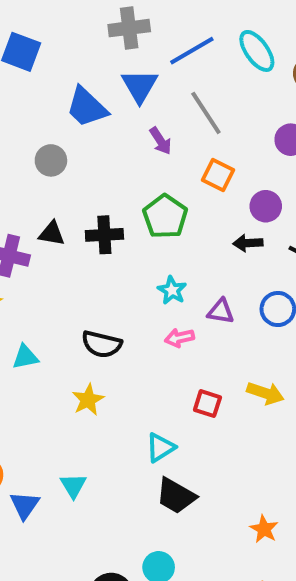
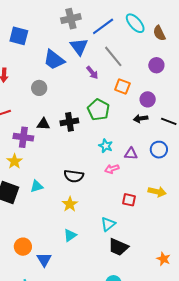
cyan triangle: (73, 486) -> (70, 235), moved, turned 32

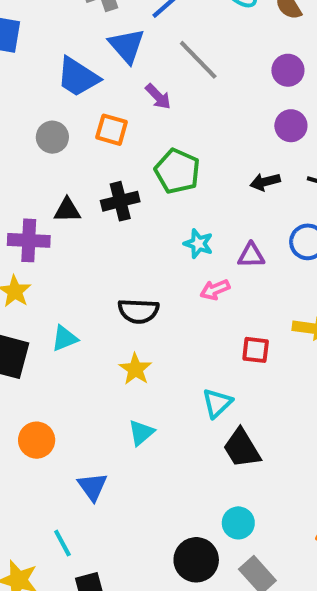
orange square: (122, 86) -> (112, 130), moved
purple circle: (148, 99) -> (291, 126), moved
orange circle: (23, 247) -> (37, 440), moved
black trapezoid: (118, 247) -> (242, 448), turned 40

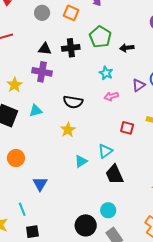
black arrow: (265, 182) -> (127, 48), moved
purple cross: (29, 240) -> (42, 72), moved
purple triangle: (251, 255) -> (139, 85), moved, turned -40
cyan triangle: (141, 433) -> (81, 161), moved

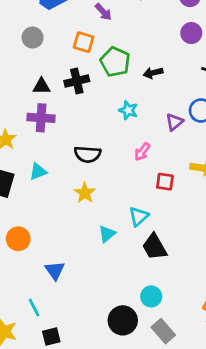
orange square: (71, 13) -> (84, 42), moved
pink arrow: (111, 96) -> (142, 152), moved, turned -32

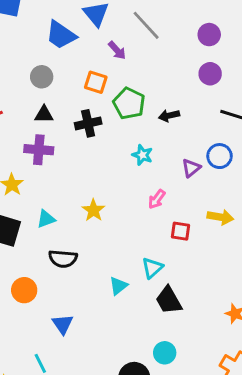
black triangle: (42, 86) -> (44, 114), moved
purple cross: (41, 118) -> (39, 150), moved
black semicircle: (88, 154) -> (63, 259), moved
yellow star: (85, 193) -> (93, 210), moved

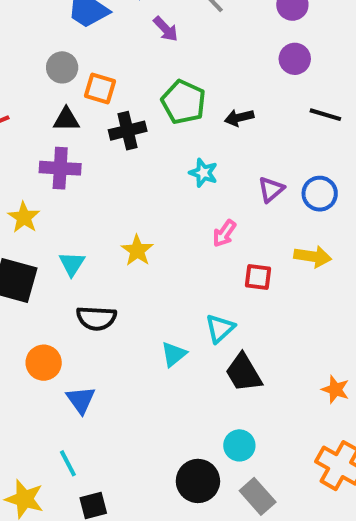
orange square: (96, 82) -> (100, 89), moved
blue circle: (220, 156) -> (320, 194), moved
cyan triangle: (46, 219) -> (72, 264), turned -36
blue triangle: (63, 324) -> (81, 400), moved

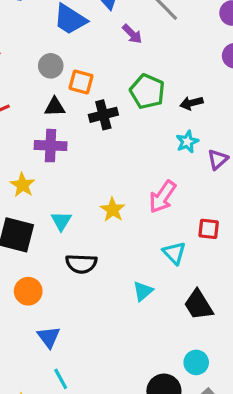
cyan star: (203, 173) -> (187, 142), moved, turned 30
pink arrow: (224, 233) -> (162, 197), moved, size x1.5
cyan triangle: (220, 328) -> (174, 253), moved, turned -30
orange circle: (44, 363) -> (28, 291), moved
blue triangle: (81, 400) -> (49, 337), moved

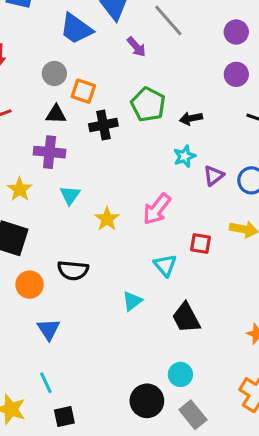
cyan triangle: (61, 221) -> (70, 195), moved
orange circle: (28, 291) -> (30, 285), moved
blue triangle: (49, 337) -> (49, 329), moved

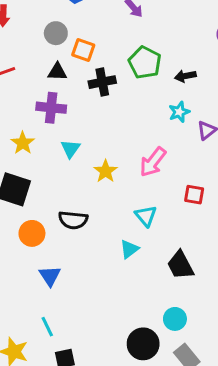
cyan triangle: (165, 265) -> (146, 216), moved

